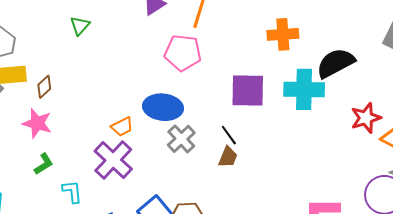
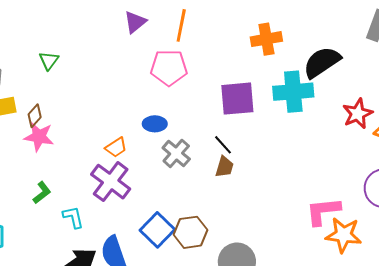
green triangle: (80, 26) -> (49, 61), moved
blue ellipse: (163, 107) -> (155, 124), size x0.6
pink star: (37, 123) -> (39, 137), moved

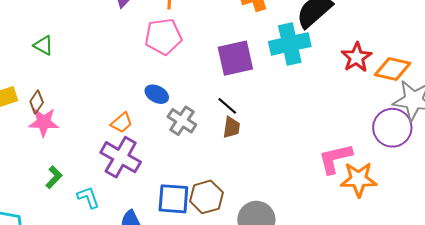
green triangle: (49, 61) -> (43, 45), turned -30
blue ellipse: (155, 124) -> (157, 94), turned 35
blue square: (157, 230) -> (173, 199), turned -32

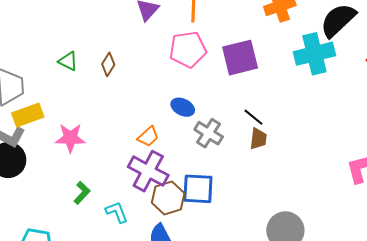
purple square: (235, 58) -> (240, 58), moved
brown diamond: (37, 102) -> (108, 64), moved
brown hexagon: (206, 197) -> (168, 198), moved
blue square: (173, 199) -> (198, 189), moved

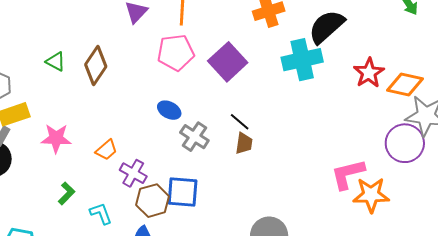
purple square: (240, 58) -> (228, 62), turned -30
brown diamond: (108, 64) -> (96, 66), size x1.6
orange trapezoid: (148, 137) -> (106, 150), moved
purple cross: (148, 171) -> (133, 173), size x0.7

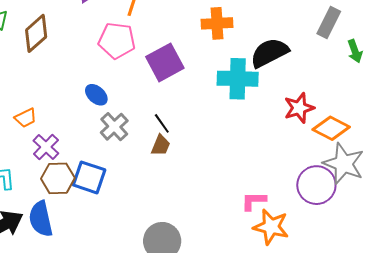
pink L-shape: (348, 174) -> (254, 201), size x0.7

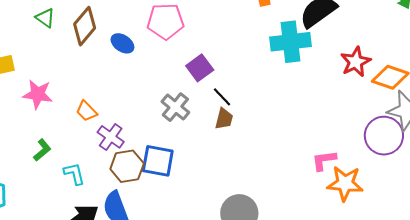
purple square: (165, 62) -> (200, 68), moved, size x0.7
blue ellipse: (96, 95) -> (122, 43), moved
orange trapezoid: (26, 118) -> (87, 111), turned 80

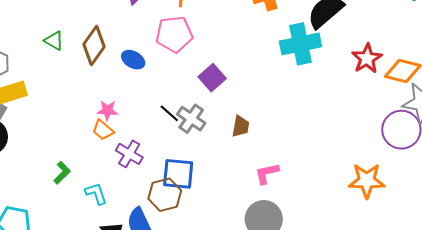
pink star: (38, 94) -> (107, 110), moved, size x0.7
black line: (222, 97) -> (169, 113), moved
pink L-shape: (324, 160) -> (267, 173), moved
brown hexagon: (127, 166) -> (165, 195), moved

